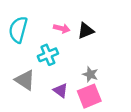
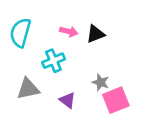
gray triangle: (25, 80) -> (28, 89), turned -45
pink square: (89, 96) -> (116, 100), moved

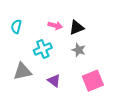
cyan semicircle: (20, 33) -> (16, 26), size x0.6
gray star: (101, 82) -> (79, 50), moved

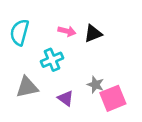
cyan semicircle: (16, 26) -> (20, 32), size x1.5
gray star: (79, 50) -> (95, 85), moved

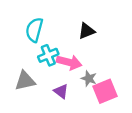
pink arrow: (67, 31) -> (69, 62), moved, size x1.5
cyan semicircle: (20, 32) -> (34, 30), moved

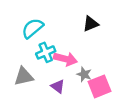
cyan semicircle: (34, 30) -> (33, 28), turned 35
black triangle: (86, 31) -> (91, 24), moved

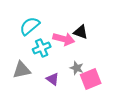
black triangle: (91, 24) -> (81, 32), moved, turned 42
pink arrow: (65, 59) -> (64, 39), moved

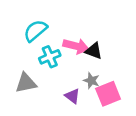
black triangle: (81, 32) -> (94, 51), moved
purple triangle: (53, 79) -> (72, 96), moved

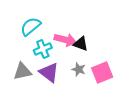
pink square: (108, 94) -> (102, 72), moved
purple triangle: (72, 96) -> (49, 72), moved, size x1.5

